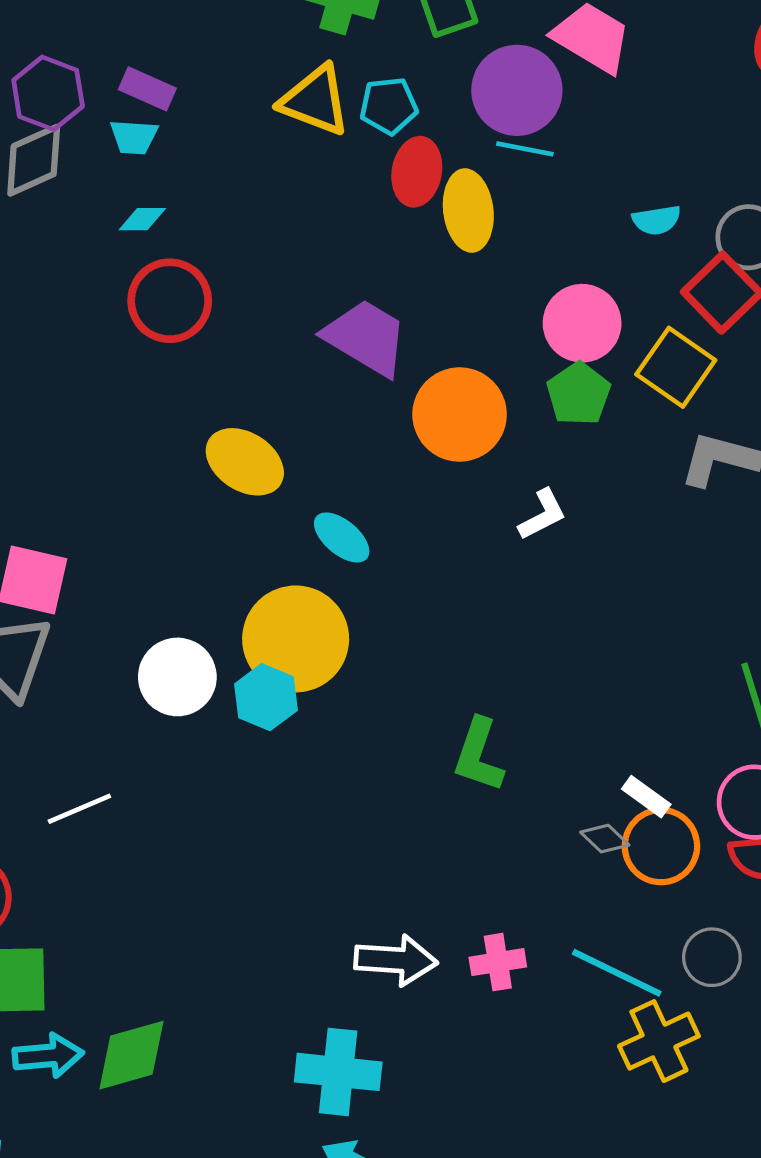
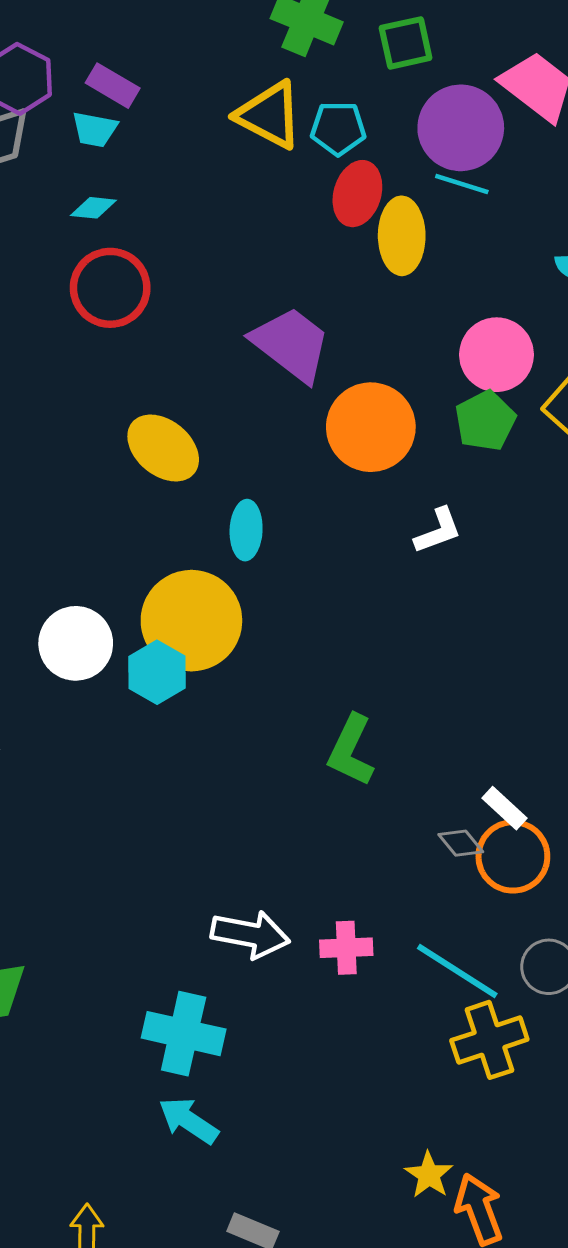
cyan ellipse: (342, 537) -> (246, 530), turned 46

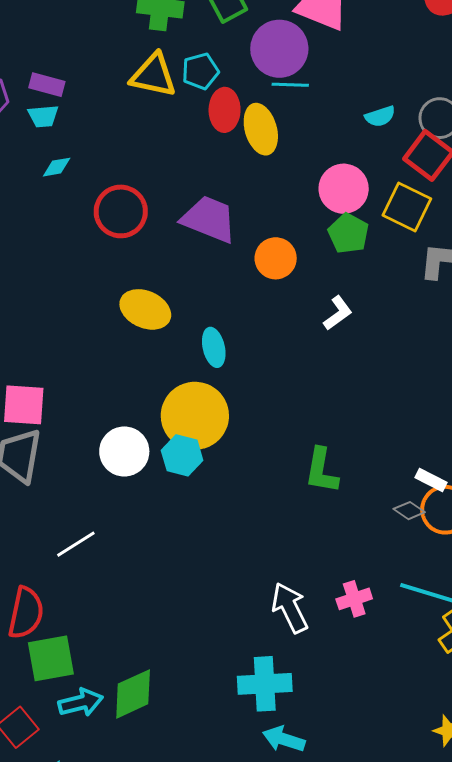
red circle: (110, 288) -> (121, 211), moved
orange circle: (371, 427) -> (276, 258), size x0.7
white arrow: (250, 934) -> (290, 608), turned -111

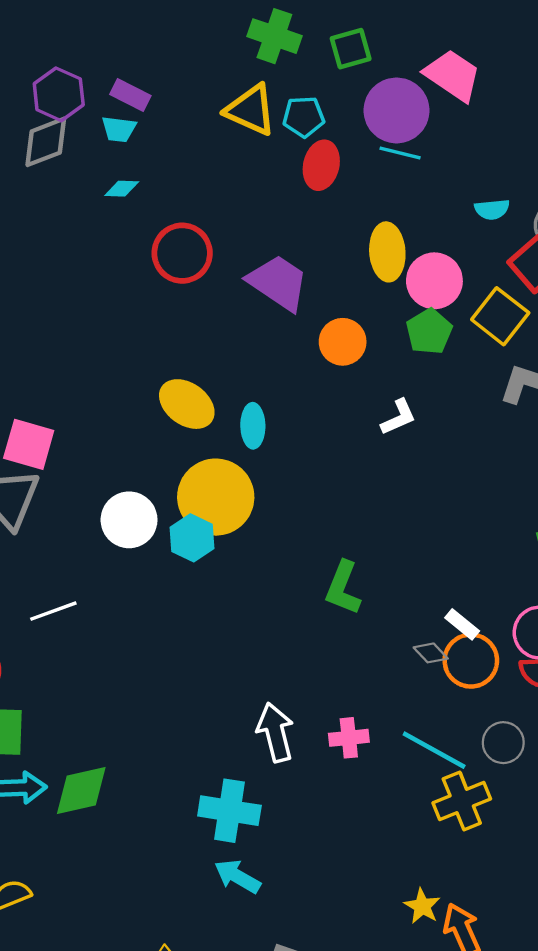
yellow ellipse: (261, 129) -> (387, 252), moved
yellow ellipse: (145, 309) -> (187, 404), moved

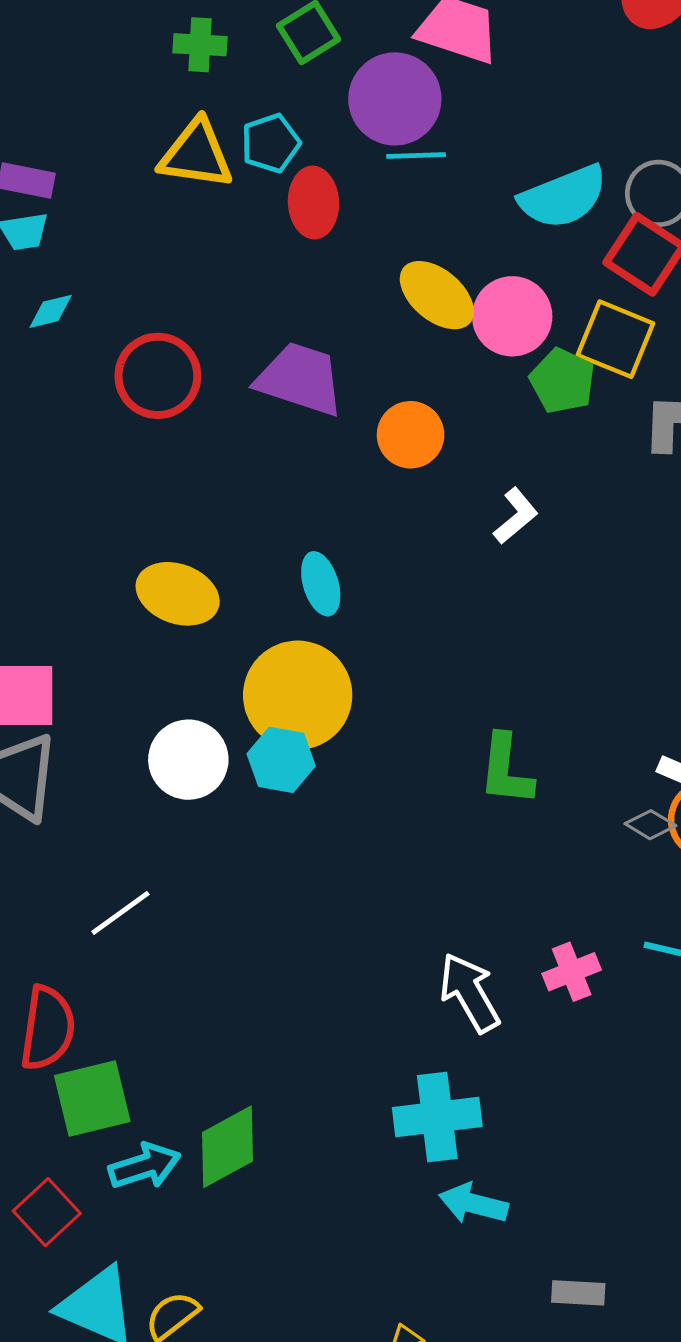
green cross: (274, 36) -> (200, 45), size x0.7
cyan semicircle: (492, 209) -> (563, 197), size x1.8
yellow ellipse: (387, 252) -> (437, 295), turned -30
green pentagon: (429, 331) -> (562, 381), moved
yellow ellipse: (187, 404) -> (178, 594), moved

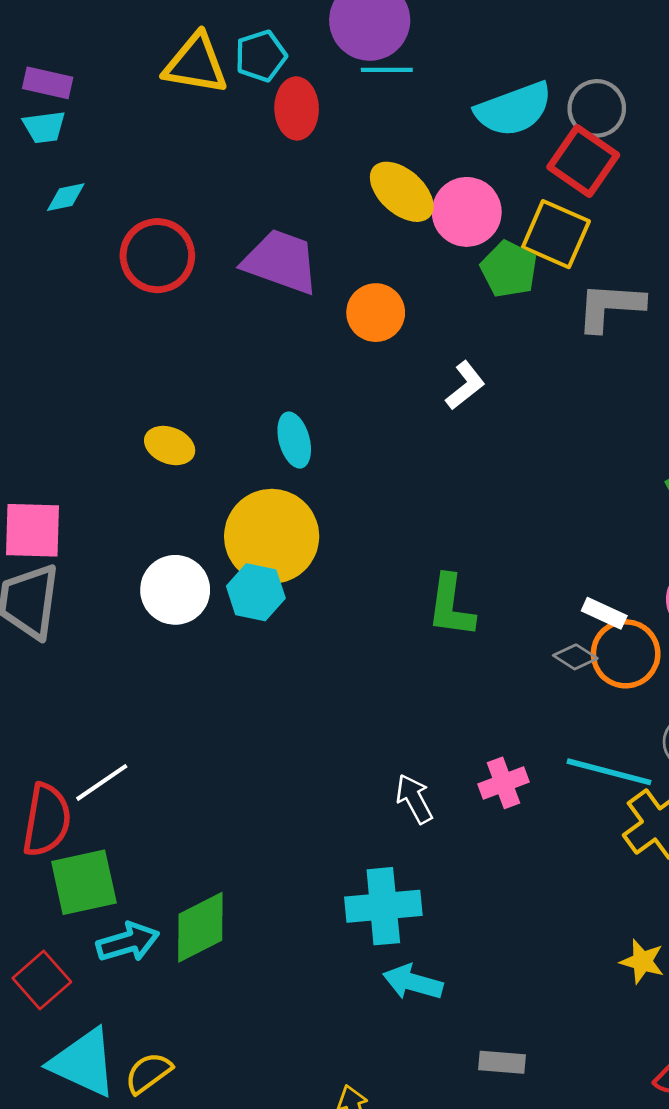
yellow ellipse: (178, 594) -> (170, 446), size x0.7
white line: (120, 913) -> (102, 782), moved
white arrow: (469, 993) -> (414, 799), size x0.7

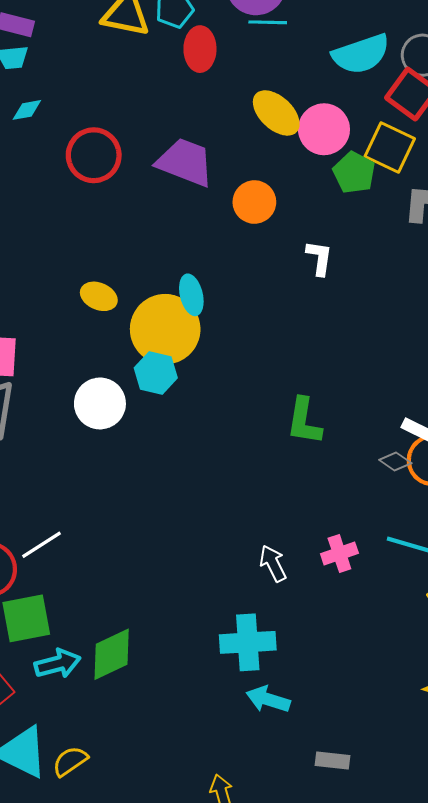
white L-shape: (465, 385) -> (319, 258), turned -45
yellow circle: (272, 536) -> (165, 329), moved
cyan hexagon: (256, 592) -> (156, 373), moved

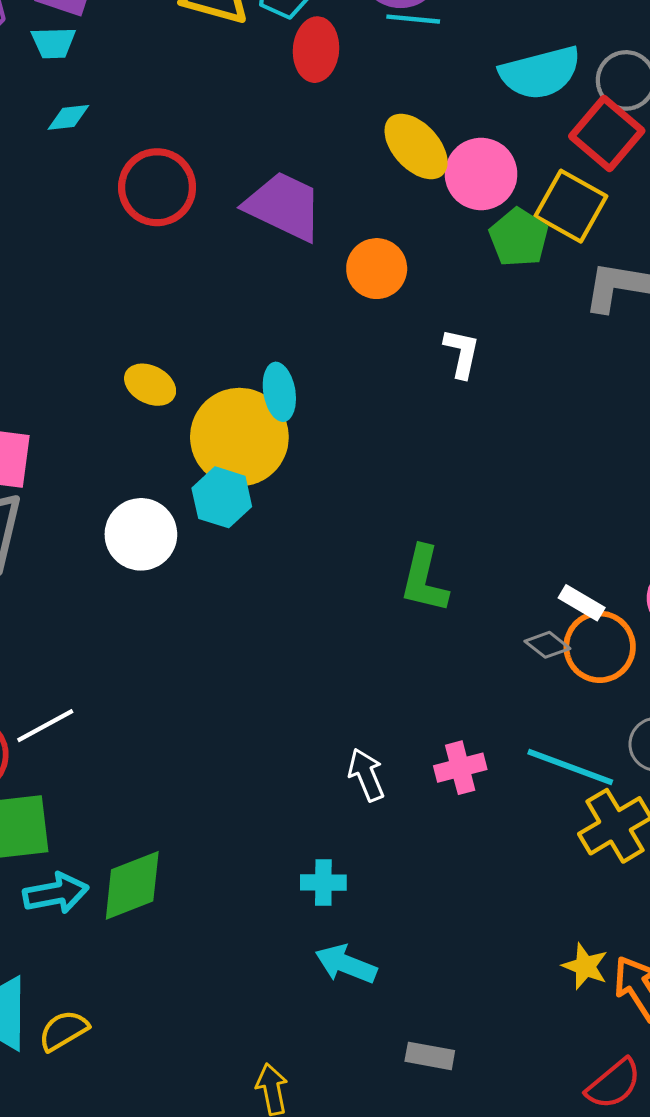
cyan cross: (248, 642) -> (323, 883), size x0.6

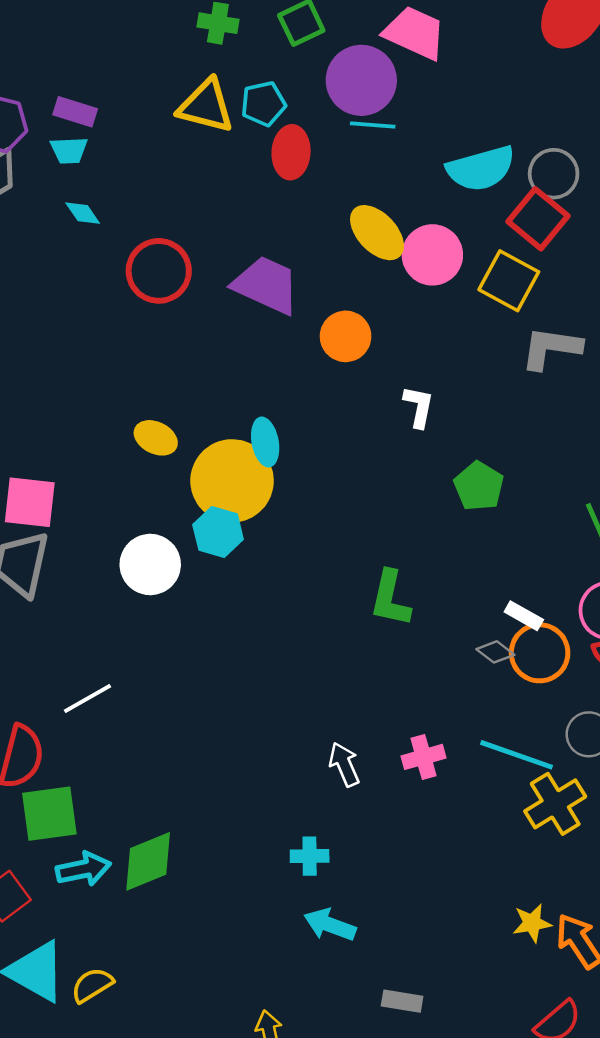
cyan diamond: (68, 117) -> (83, 213), turned 63
green pentagon: (519, 237) -> (479, 486), moved
white line: (45, 726) -> (88, 698), moved
yellow star: (585, 966) -> (532, 923), turned -30

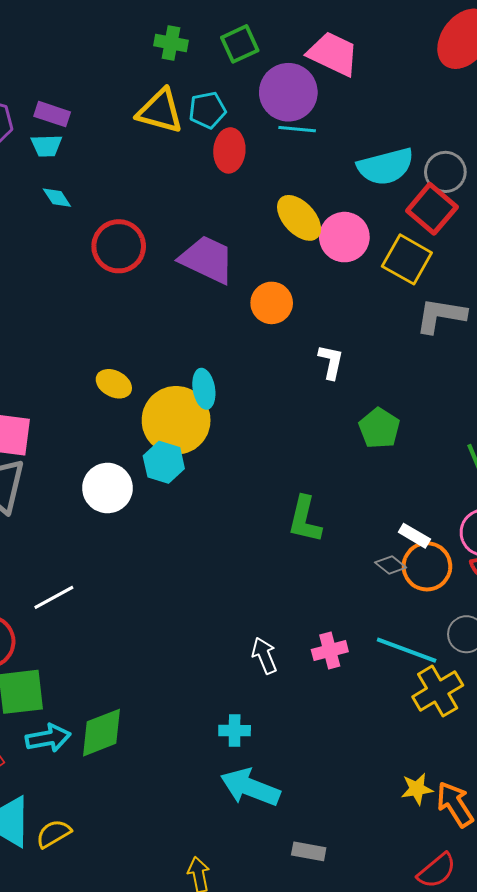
cyan arrow: (330, 925) -> (250, 787), size x1.4

